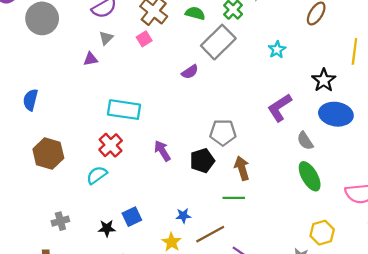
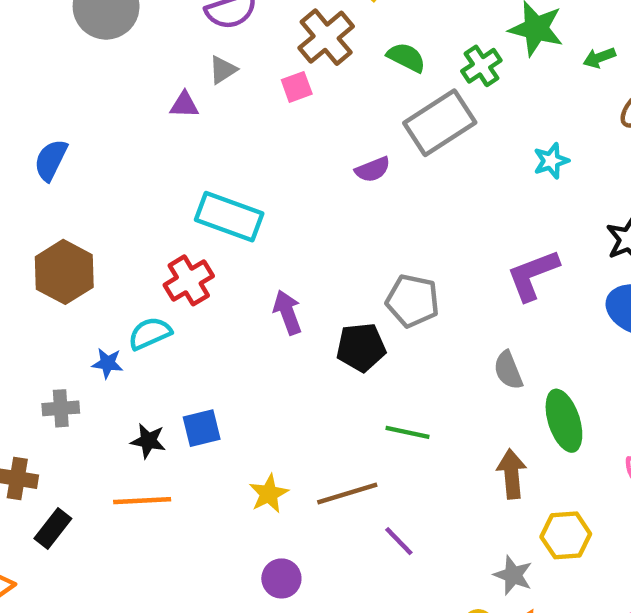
gray semicircle: (305, 141) -> (508, 370), moved
brown arrow: (242, 168) -> (512, 474), moved
blue star: (183, 216) -> (107, 363), moved

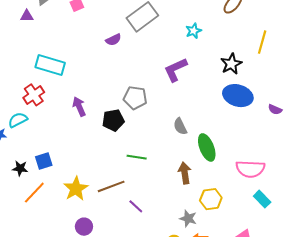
purple L-shape: (533, 275) -> (176, 70), moved
yellow star: (269, 494) -> (76, 189), size x1.4
orange line: (142, 501) -> (34, 193), moved, turned -40

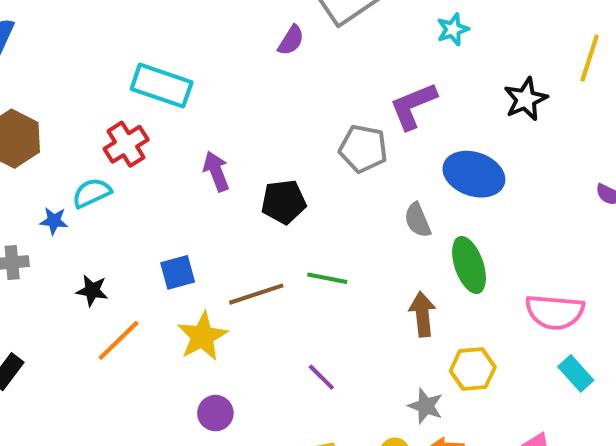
purple semicircle: (113, 40) -> (291, 40), turned -35
blue ellipse: (238, 96) -> (474, 174), moved
gray pentagon: (135, 98) -> (363, 149), moved
blue square: (44, 161) -> (178, 272), moved
brown line: (111, 186) -> (256, 294), moved

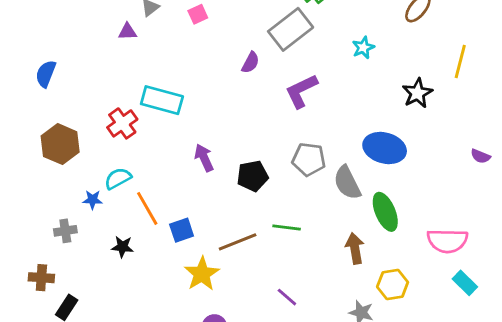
purple L-shape: (413, 106) -> (301, 91), moved
red cross: (126, 144) -> (122, 123), moved
gray pentagon: (363, 149) -> (309, 159), moved
gray semicircle: (418, 220) -> (347, 183), size x1.4
orange line: (119, 340) -> (147, 208), moved, turned -72

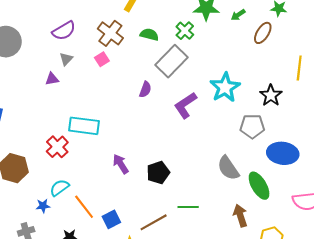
cyan star: (363, 48) -> (225, 87), moved, size x1.8
blue ellipse: (385, 148) -> (283, 153), moved
gray pentagon: (309, 159) -> (252, 126), moved

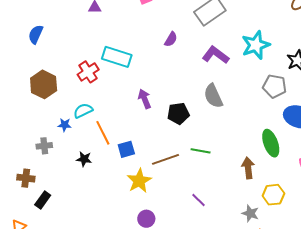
purple semicircle: (145, 89) -> (171, 39), moved
purple L-shape: (185, 105) -> (215, 55), turned 60
gray semicircle: (228, 168) -> (213, 96), moved

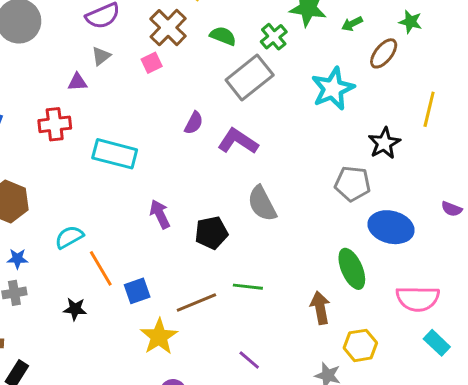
cyan star: (256, 45) -> (333, 89), moved
purple L-shape: (215, 55) -> (238, 141), moved
red cross: (88, 72) -> (55, 124), moved, turned 30
blue star: (65, 125) -> (17, 259), moved

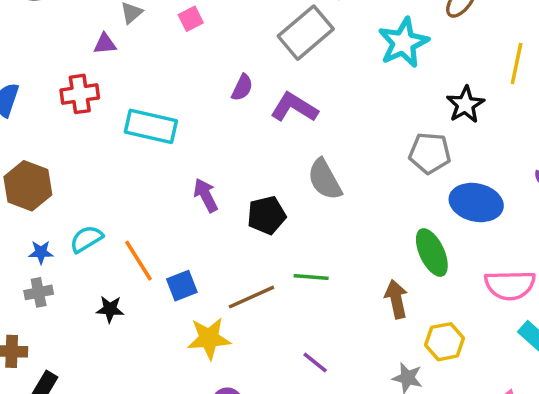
cyan semicircle: (69, 237) -> (86, 239), moved
yellow star: (159, 337) -> (209, 338), turned 30

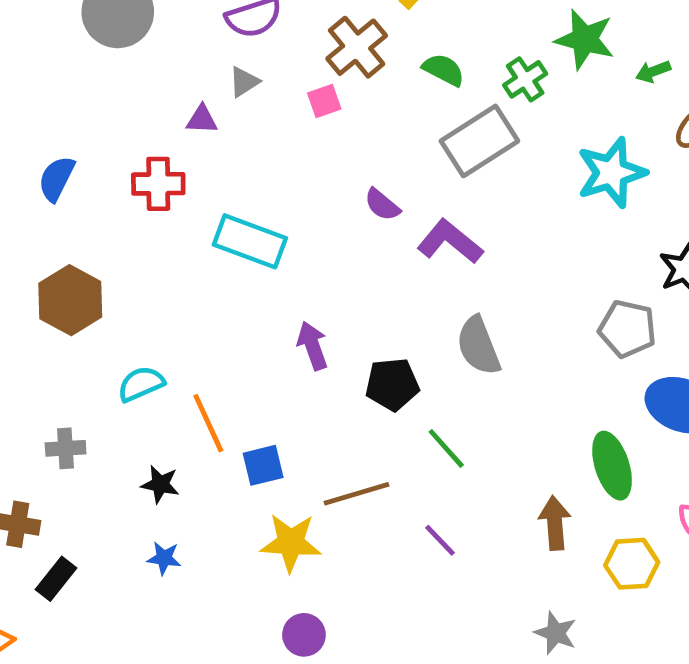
purple semicircle: (242, 88) -> (382, 205), turned 96
blue star: (41, 252) -> (164, 558), moved
green line: (311, 277) -> (446, 448), moved, turned 36
yellow hexagon: (445, 342) -> (632, 564), moved
purple line: (315, 363) -> (440, 540), moved

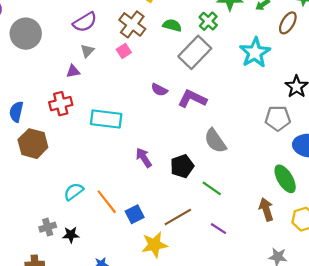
brown hexagon: (70, 300) -> (33, 144), moved
black star: (160, 484) -> (71, 235), moved

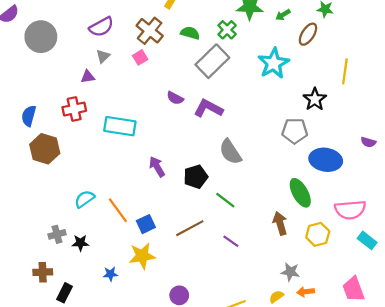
yellow star: (154, 245) -> (142, 256), moved

